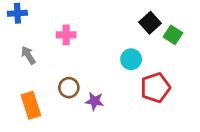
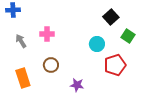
pink cross: (66, 35) -> (47, 34), moved
green square: (173, 35) -> (128, 36), moved
purple star: (95, 101) -> (77, 85), moved

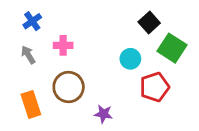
blue cross: (13, 10) -> (32, 21), moved, turned -32
green square: (128, 36) -> (172, 48), size x1.5
brown circle: (51, 65) -> (69, 87), size x1.5

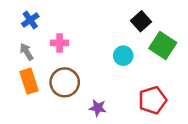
red pentagon: (155, 87) -> (153, 100), moved
orange rectangle: (31, 104) -> (29, 81), moved

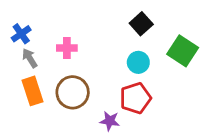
blue cross: (30, 20) -> (21, 34), moved
black square: (141, 21) -> (141, 24), moved
red pentagon: (153, 100) -> (135, 98), moved

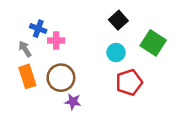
blue cross: (21, 34) -> (38, 29), moved, turned -35
red pentagon: (135, 98) -> (129, 82), moved
purple star: (110, 121) -> (73, 102), moved

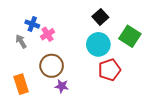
pink cross: (56, 41) -> (48, 34), turned -32
cyan circle: (116, 53) -> (98, 44), size x1.5
orange rectangle: (27, 76) -> (21, 84), moved

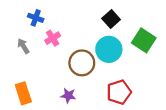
blue cross: (32, 24) -> (36, 18), moved
brown circle: (52, 66) -> (82, 63), moved
red pentagon: (110, 70) -> (119, 92), moved

